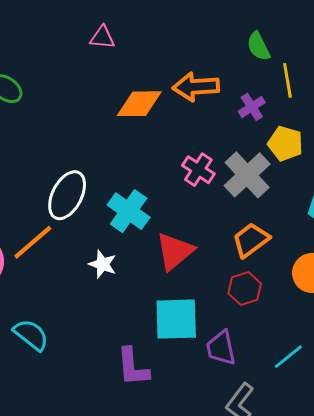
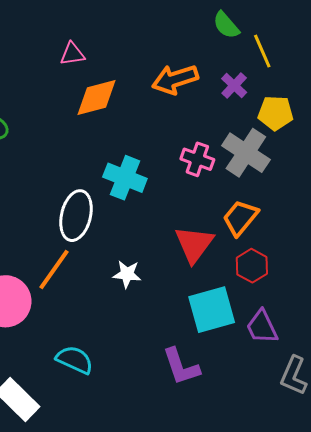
orange diamond: (139, 104) -> (97, 97), moved
cyan cross: (129, 211) -> (125, 178), moved
orange trapezoid: (251, 240) -> (240, 218), moved
red hexagon: (245, 289) -> (252, 266), moved

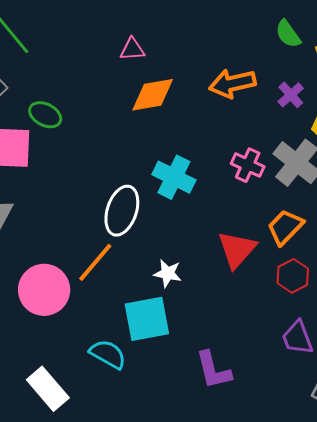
cyan square: (212, 310) -> (147, 319), moved

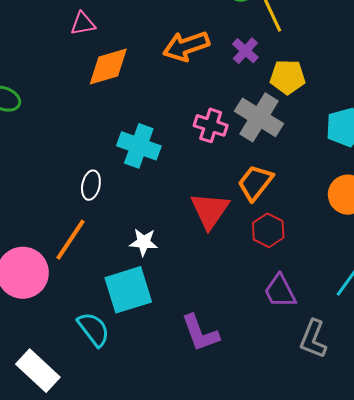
white ellipse: (122, 211) -> (91, 185), size x0.6
cyan semicircle: (108, 354) -> (94, 329), turned 30

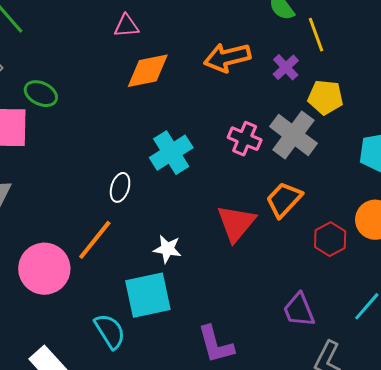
cyan cross: (139, 146) -> (171, 153), turned 33
red hexagon: (268, 230) -> (330, 239), moved

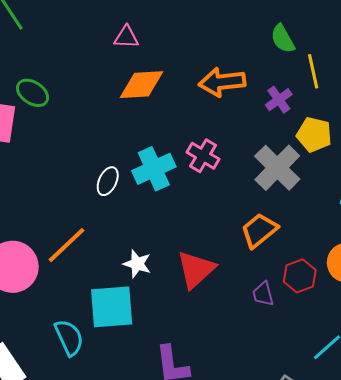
pink cross: (245, 139) -> (203, 156), moved
white ellipse: (120, 187) -> (108, 181), moved
red triangle: (236, 223) -> (196, 270), moved
purple trapezoid: (299, 310) -> (263, 294), moved, size x0.7

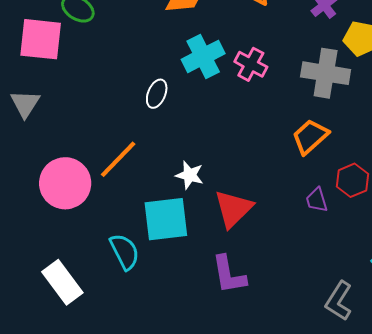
gray cross: (277, 168) -> (326, 73), turned -33
cyan cross: (154, 169) -> (203, 56), moved
red triangle: (196, 270) -> (233, 209), moved

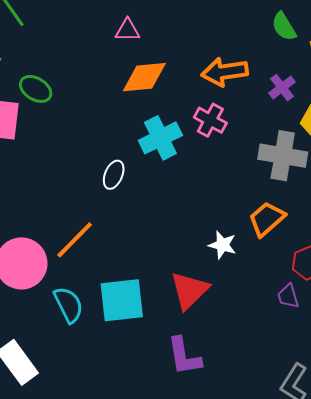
pink cross: (251, 64) -> (210, 120), moved
white star: (190, 175) -> (222, 245), moved
purple trapezoid: (317, 200) -> (288, 296), moved
cyan semicircle: (125, 252) -> (68, 305), moved

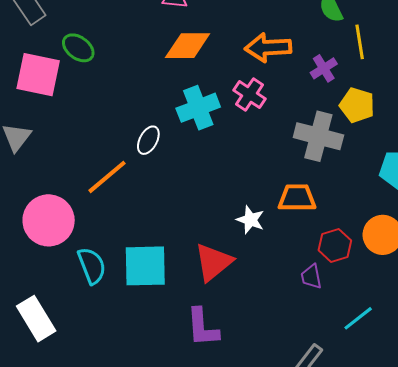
orange trapezoid: (267, 219) -> (297, 198), turned 36
orange line: (75, 240) -> (107, 177), moved

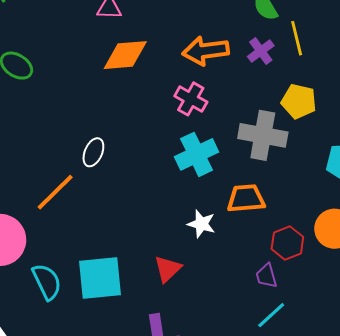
purple cross: (324, 68) -> (261, 51), moved
cyan cross: (198, 108) -> (197, 154), moved
red triangle: (213, 262) -> (168, 269), size x0.7
cyan line: (358, 318) -> (271, 315), moved

